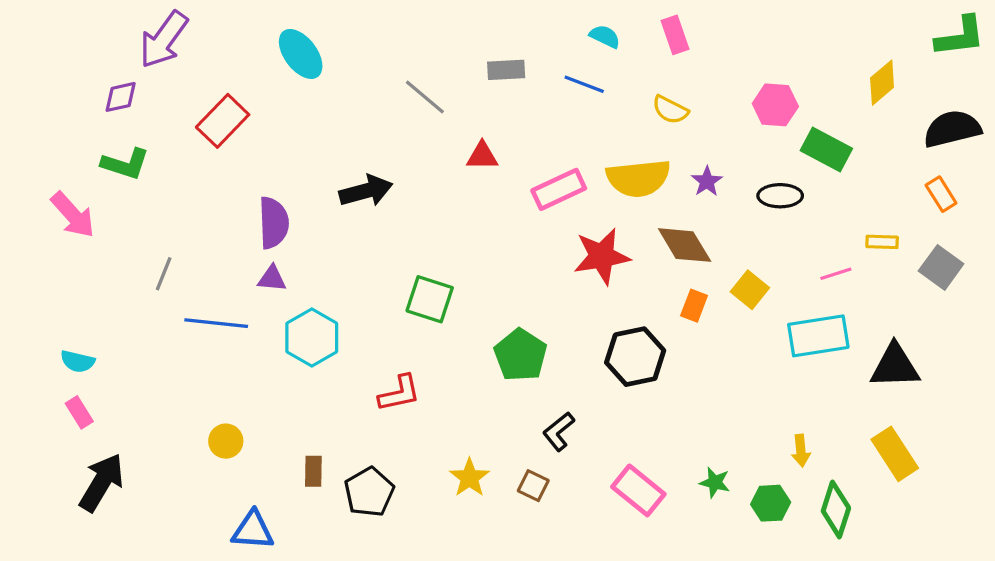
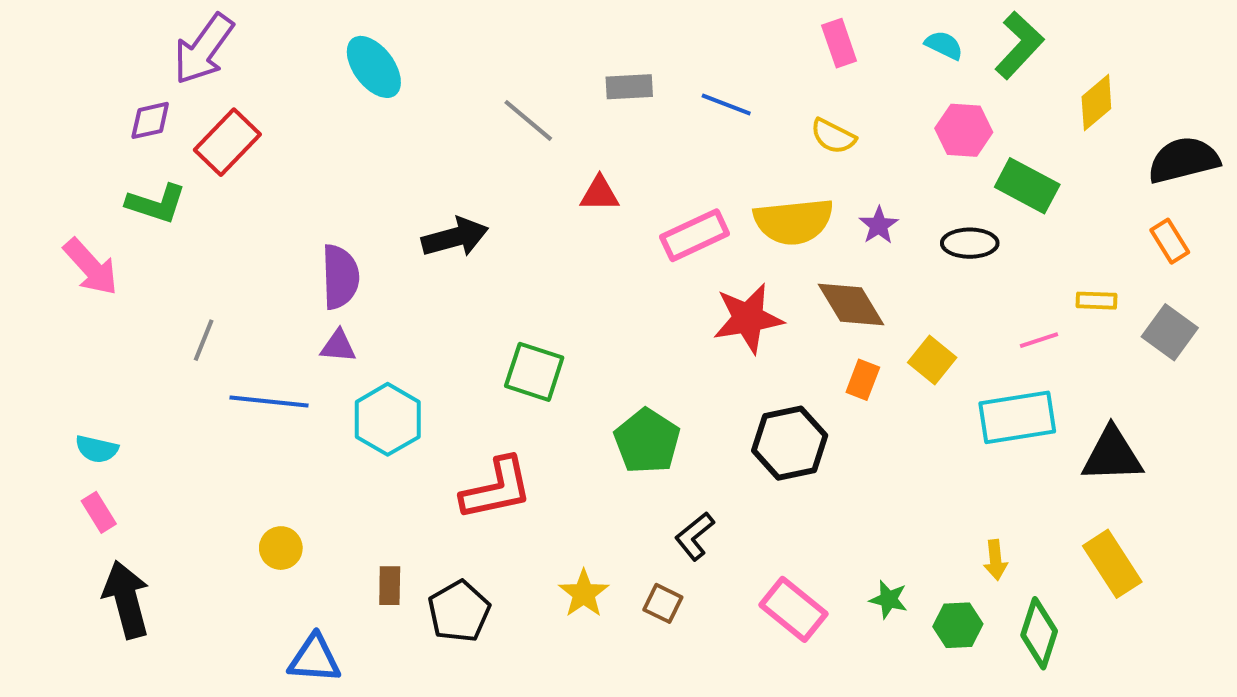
cyan semicircle: (605, 36) -> (944, 45), moved
green L-shape: (960, 36) -> (1019, 45), moved, turned -40
red rectangle: (223, 121) -> (227, 142), moved
red L-shape: (399, 393) -> (497, 489), size x1.4
black arrow: (102, 482) -> (126, 599), turned -46

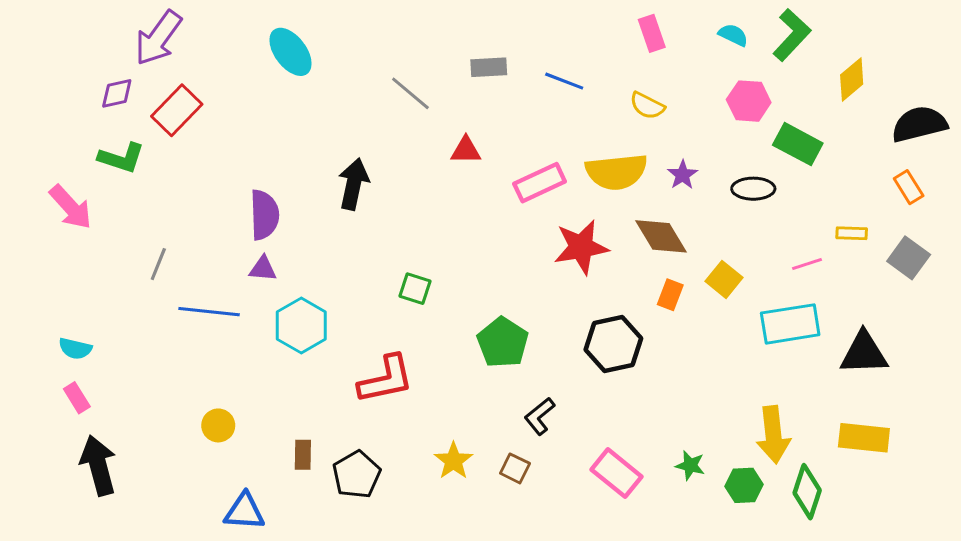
black arrow: (455, 237) -> (354, 184), turned -63
green square: (534, 372) -> (415, 289), size x0.7
yellow arrow: (995, 560) -> (773, 435), size x1.8
yellow rectangle: (1112, 564) -> (864, 438), turned -51

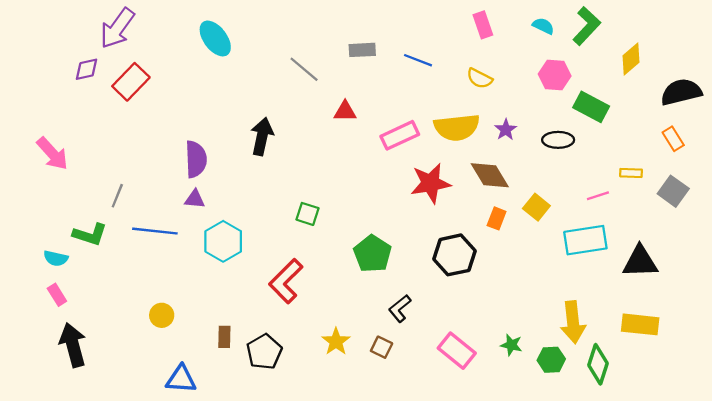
green L-shape: (121, 158) -> (90, 234), moved
red L-shape: (386, 379) -> (286, 281), turned 147

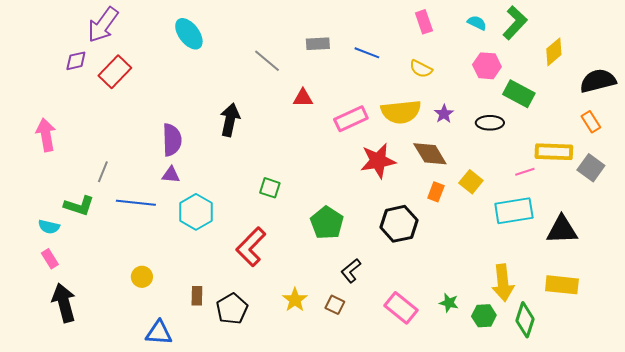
pink arrow: (52, 154) -> (46, 135), turned -148
yellow rectangle: (631, 173) -> (554, 152), size x1.8

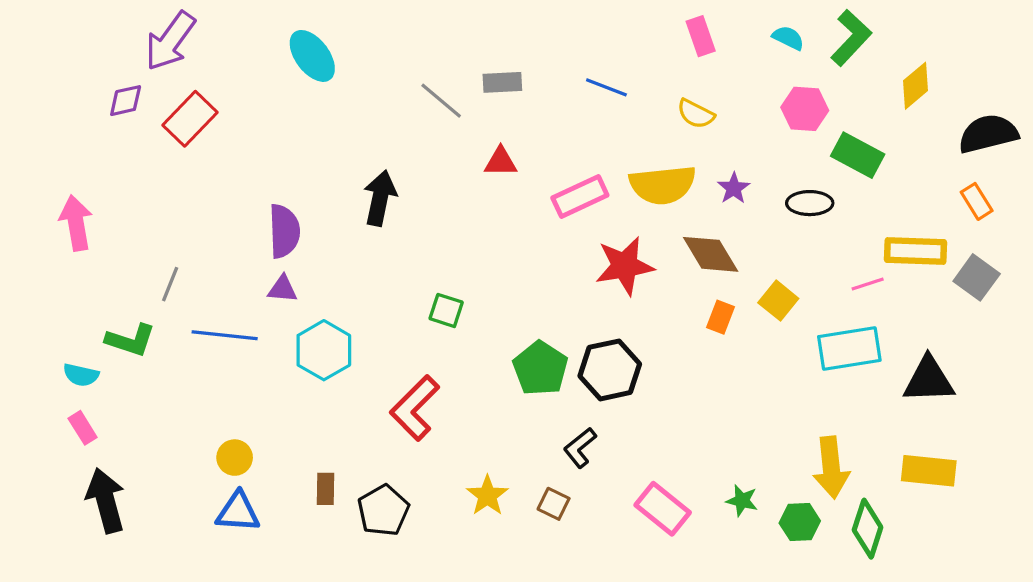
gray rectangle: (318, 44) -> (502, 82), moved
black hexagon: (399, 224) -> (610, 370), moved
blue triangle: (159, 333) -> (238, 512), moved

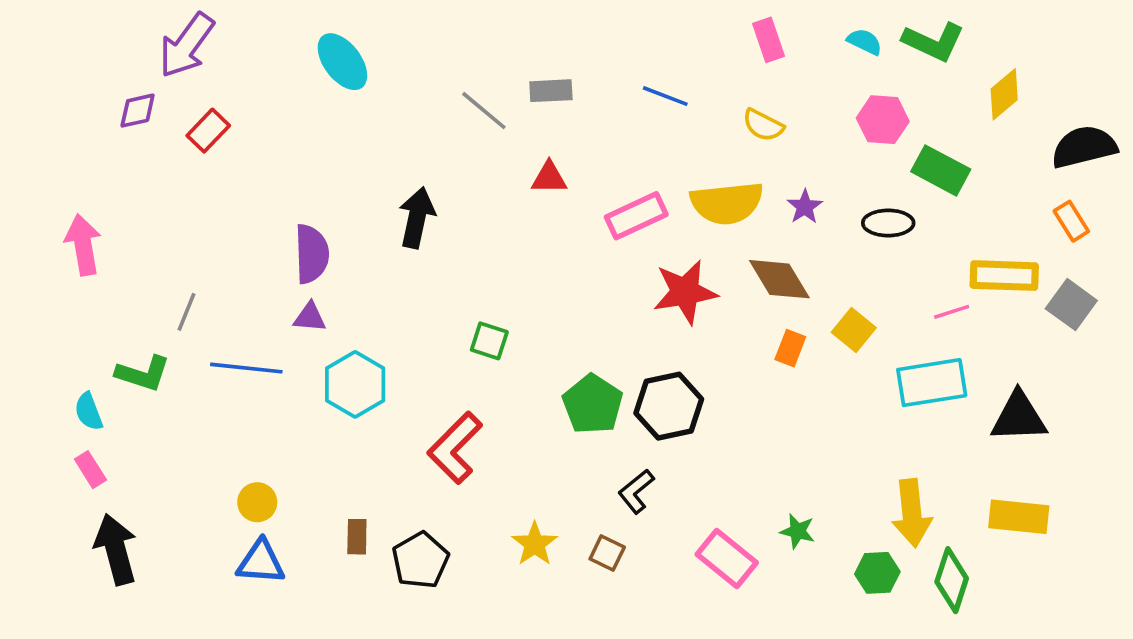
green L-shape: (851, 38) -> (934, 42), turned 72
red rectangle: (190, 119) -> (208, 131), size x0.7
cyan semicircle: (81, 375) -> (89, 412), turned 56
green star: (742, 501) -> (798, 531), moved

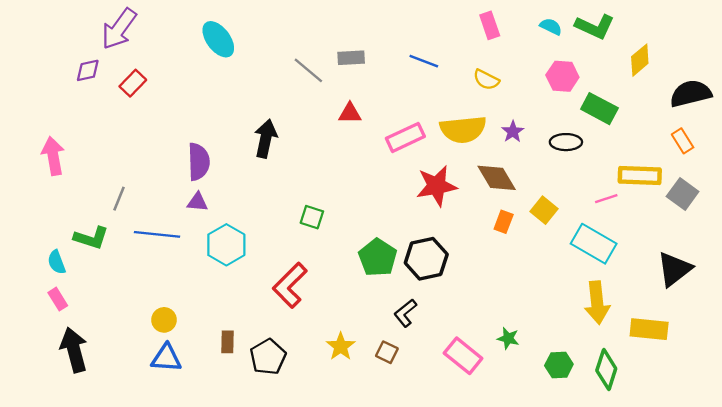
cyan rectangle: (932, 383) -> (594, 244), turned 39
black triangle: (1019, 417) -> (674, 269), moved, turned -36
yellow arrow: (912, 513) -> (597, 303), moved

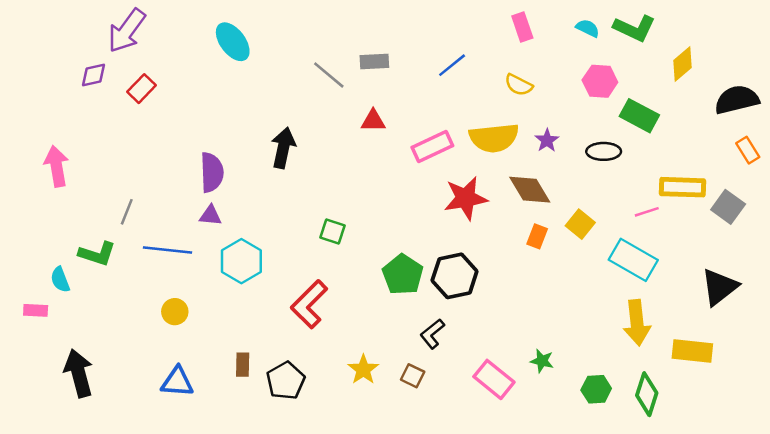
blue line: (424, 61) -> (452, 65), turned -60
orange rectangle: (683, 141) -> (748, 150), moved
pink rectangle: (58, 299) -> (36, 310), moved, turned -55
yellow circle: (164, 320) -> (175, 312), moved

